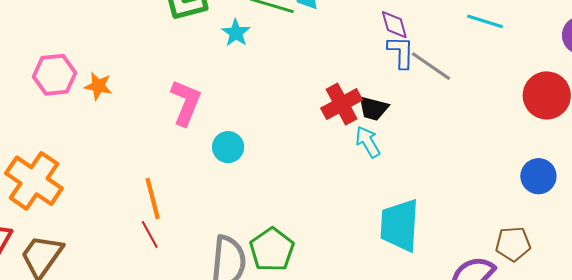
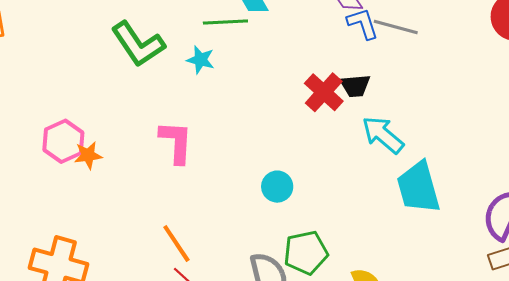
pink hexagon: (55, 75) -> (63, 141), moved
cyan arrow: (368, 142) -> (383, 135), moved, size x1.4
cyan circle: (228, 147) -> (277, 187), moved
green pentagon: (272, 250) -> (306, 253), turned -30

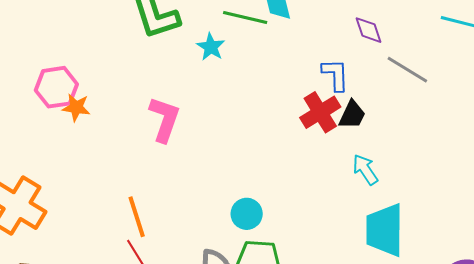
blue L-shape: (363, 24) -> (335, 75), moved
black trapezoid: (355, 86) -> (352, 115), turned -76
cyan arrow: (383, 135) -> (365, 170), size x0.7
cyan circle: (277, 187) -> (247, 214), moved

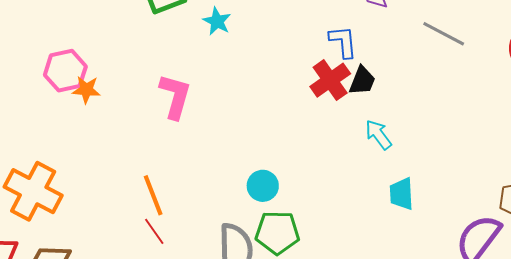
gray line: (407, 70) -> (444, 34), moved
cyan trapezoid: (385, 230) -> (402, 194), size x0.6

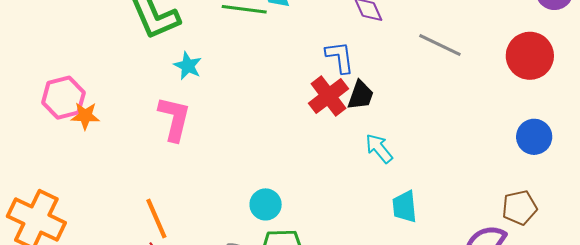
cyan star: (217, 21) -> (188, 66), moved

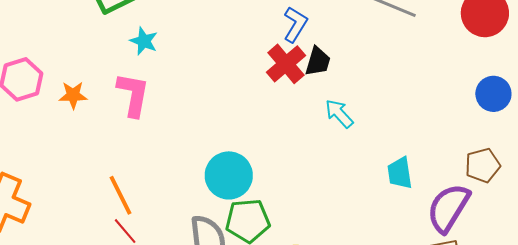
blue L-shape: (340, 57) -> (295, 24), turned 42
orange star: (85, 116) -> (73, 95), moved
cyan circle: (266, 204) -> (229, 175), size x1.5
cyan trapezoid: (405, 207) -> (400, 173), moved

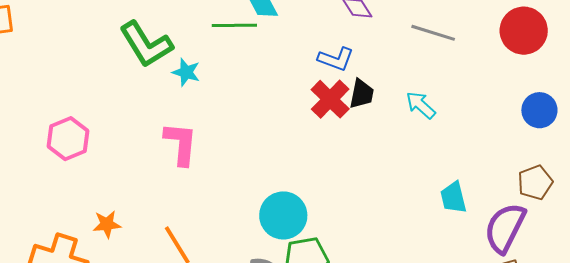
blue L-shape: (295, 24) -> (336, 59), turned 84
cyan star: (144, 41) -> (186, 72), moved
orange star: (73, 95) -> (107, 224), moved
cyan arrow: (339, 114) -> (421, 105), moved

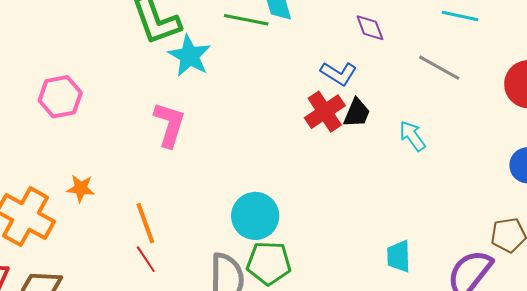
cyan star: (186, 72) -> (189, 56), size x1.5
cyan trapezoid: (453, 198) -> (399, 256), moved

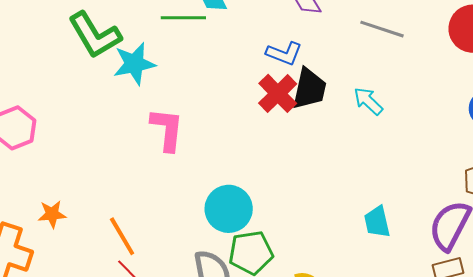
cyan star: (189, 56) -> (134, 64), turned -30
black trapezoid: (357, 113) -> (309, 89), size x1.4
pink L-shape: (169, 125) -> (167, 129), moved

